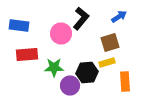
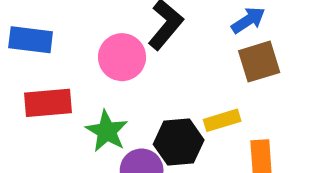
brown square: (110, 42) -> (259, 62), moved
green star: (54, 68) -> (107, 131), turned 30

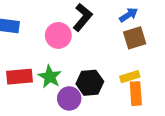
red rectangle: (48, 103) -> (20, 77), moved
yellow rectangle: (222, 120) -> (130, 77), moved

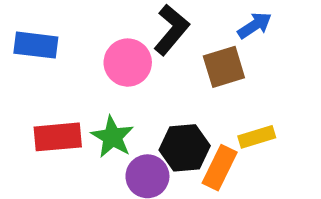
brown square: (135, 38) -> (224, 67), moved
orange rectangle: (136, 94) -> (220, 168), moved, turned 30

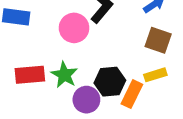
brown square: (224, 67) -> (158, 40), moved, turned 36

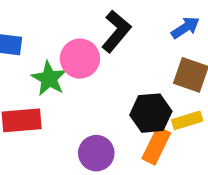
green star: (64, 75) -> (49, 79), moved
black hexagon: (110, 82) -> (151, 113), moved

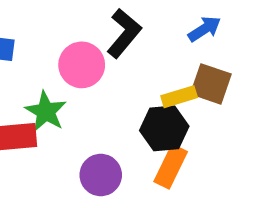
green star: (49, 79) -> (46, 111), moved
yellow rectangle: (187, 120) -> (179, 97), moved

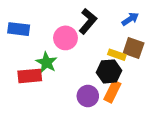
yellow rectangle: (179, 97) -> (117, 55), turned 36
purple circle: (101, 175) -> (88, 96), moved

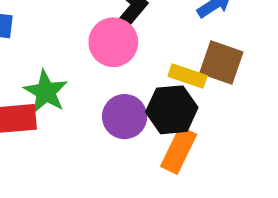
pink circle: (65, 38) -> (113, 42), moved
purple circle: (88, 96) -> (125, 117), moved

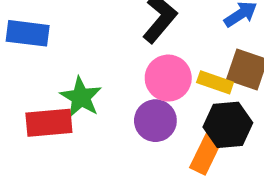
pink circle: (113, 42) -> (168, 78), moved
black hexagon: (172, 110) -> (228, 125), moved

